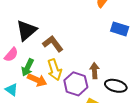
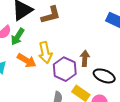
brown L-shape: (53, 44) -> (51, 15), moved, turned 105
green arrow: (28, 67) -> (18, 37), moved

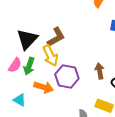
yellow arrow: (45, 53) -> (50, 56), moved
purple hexagon: (65, 69) -> (67, 76), moved

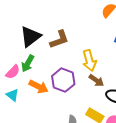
yellow arrow: (50, 56) -> (89, 61), moved
pink semicircle: (15, 65) -> (13, 72), moved
brown arrow: (100, 71) -> (96, 80), turned 126

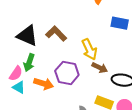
black triangle: (30, 37) -> (27, 36), turned -50
brown L-shape: (59, 39) -> (56, 34), turned -105
cyan triangle: (12, 95) -> (19, 87), moved

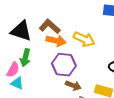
yellow arrow: (89, 49) -> (84, 39), turned -35
brown arrow: (100, 68) -> (73, 85), moved
orange arrow: (44, 84) -> (56, 41), moved

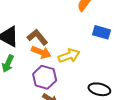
yellow arrow: (84, 39) -> (69, 56), turned -55

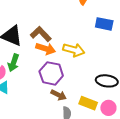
yellow arrow: (69, 56) -> (74, 50), turned 40

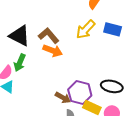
yellow arrow: (74, 50) -> (86, 29), moved, turned 115
purple hexagon: (51, 73) -> (80, 93), moved

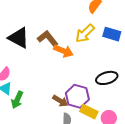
orange arrow: (53, 51) -> (63, 51), moved
green arrow: (20, 63) -> (17, 100), moved
black ellipse: (112, 86) -> (107, 78), moved, turned -30

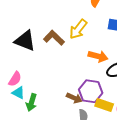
yellow arrow: (85, 33) -> (78, 29), moved
orange arrow: (63, 51) -> (98, 56), moved

